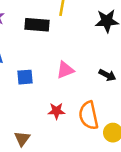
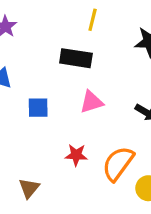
black rectangle: (37, 25) -> (76, 58), moved
orange semicircle: (89, 115) -> (118, 164), turned 44

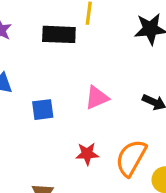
black rectangle: (76, 58) -> (59, 34), moved

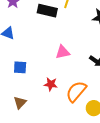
blue square: (43, 110) -> (20, 67), moved

